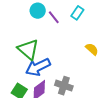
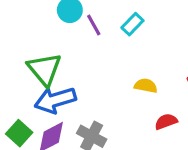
yellow semicircle: (92, 49) -> (146, 86), turned -40

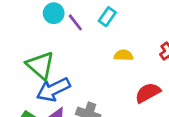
yellow semicircle: (146, 86) -> (124, 55), moved
red semicircle: (166, 122) -> (148, 93), size x1.4

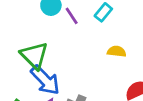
blue arrow: (53, 90) -> (45, 80), turned -112

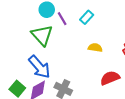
green triangle: (34, 56) -> (42, 35), moved

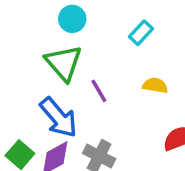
purple line: (62, 19) -> (99, 91), moved

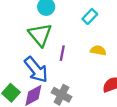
purple line: (99, 91) -> (62, 53), turned 40

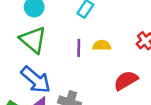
purple line: (62, 53) -> (79, 48), moved

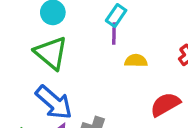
purple line: (79, 48) -> (114, 34), moved

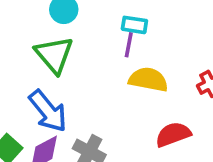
cyan rectangle: (116, 15) -> (134, 25), turned 55
yellow semicircle: (136, 61) -> (148, 80), size x1.5

